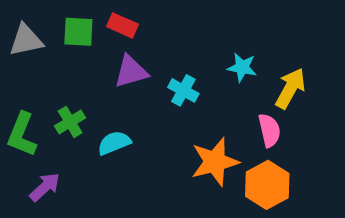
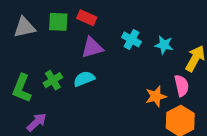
cyan cross: (183, 90) -> (131, 40), moved
cyan semicircle: (114, 143) -> (84, 79), moved
orange star: (215, 162) -> (156, 96), moved, size x0.7

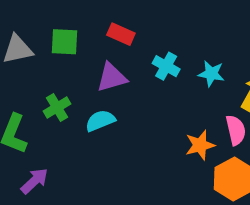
red rectangle: (87, 18) -> (121, 34), moved
green cross: (53, 80) -> (57, 108), moved

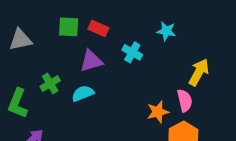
green square: (65, 42) -> (69, 27), moved
cyan star: (211, 74) -> (166, 31), moved

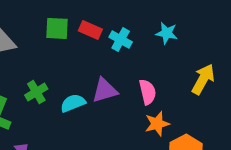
cyan cross: (132, 52) -> (121, 40), moved
purple triangle: (91, 61) -> (105, 90), moved
pink semicircle: (185, 101) -> (148, 92), moved

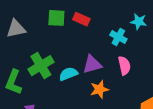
cyan cross: (121, 40) -> (118, 37), moved
green cross: (36, 92) -> (41, 66), size x1.5
orange star: (157, 124) -> (99, 89), moved

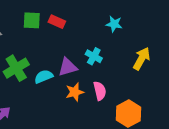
cyan cross: (118, 37) -> (94, 56), moved
pink semicircle: (124, 66) -> (100, 91), moved

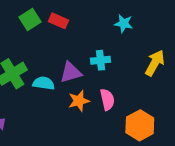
green square: (32, 20) -> (30, 19), turned -36
cyan cross: (94, 56) -> (101, 60), turned -35
cyan semicircle: (44, 77) -> (44, 83), turned 30

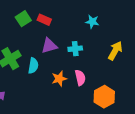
purple triangle: (71, 72) -> (49, 46), moved
cyan semicircle: (44, 83) -> (33, 66), turned 91

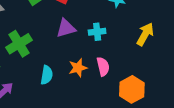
cyan semicircle: (33, 66) -> (47, 75), moved

